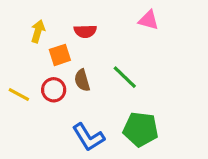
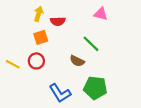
yellow arrow: (38, 31) -> (39, 14), moved
green line: (125, 77) -> (91, 44), moved
brown semicircle: (82, 80) -> (77, 61), moved, turned -48

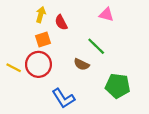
red semicircle: (58, 21) -> (61, 22), turned 64
red circle: (36, 61) -> (38, 64), size x1.5
green pentagon: (95, 88) -> (118, 86), moved

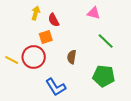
orange square: (43, 39) -> (46, 37), moved
green line: (96, 46) -> (106, 41), moved
brown semicircle: (81, 64) -> (72, 57), turned 72

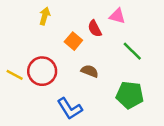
red semicircle: (54, 20) -> (95, 29), moved
orange square: (46, 37) -> (73, 41), moved, turned -32
brown semicircle: (72, 57) -> (90, 71), turned 104

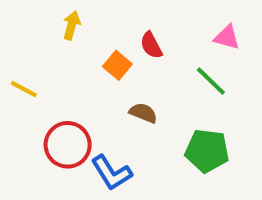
pink triangle: (117, 16) -> (227, 37), moved
red circle: (42, 71) -> (68, 145), moved
yellow line: (15, 75) -> (24, 89), moved

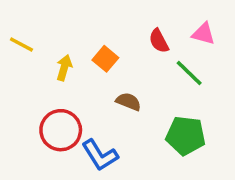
yellow arrow: (72, 25) -> (64, 68), moved
red semicircle: (151, 45) -> (159, 41), moved
yellow line: (24, 89) -> (21, 44), moved

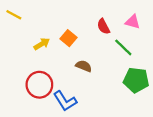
yellow line: (21, 44) -> (14, 15), moved
yellow arrow: (64, 68) -> (42, 44), turned 42
green pentagon: (186, 136) -> (136, 80), moved

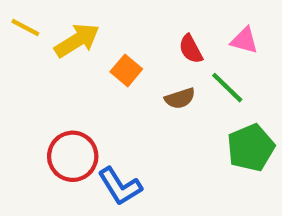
yellow arrow: (42, 44) -> (77, 40), moved, size x1.5
brown semicircle: (84, 66) -> (180, 98), moved, turned 140
green pentagon: (136, 80) -> (251, 148), turned -30

